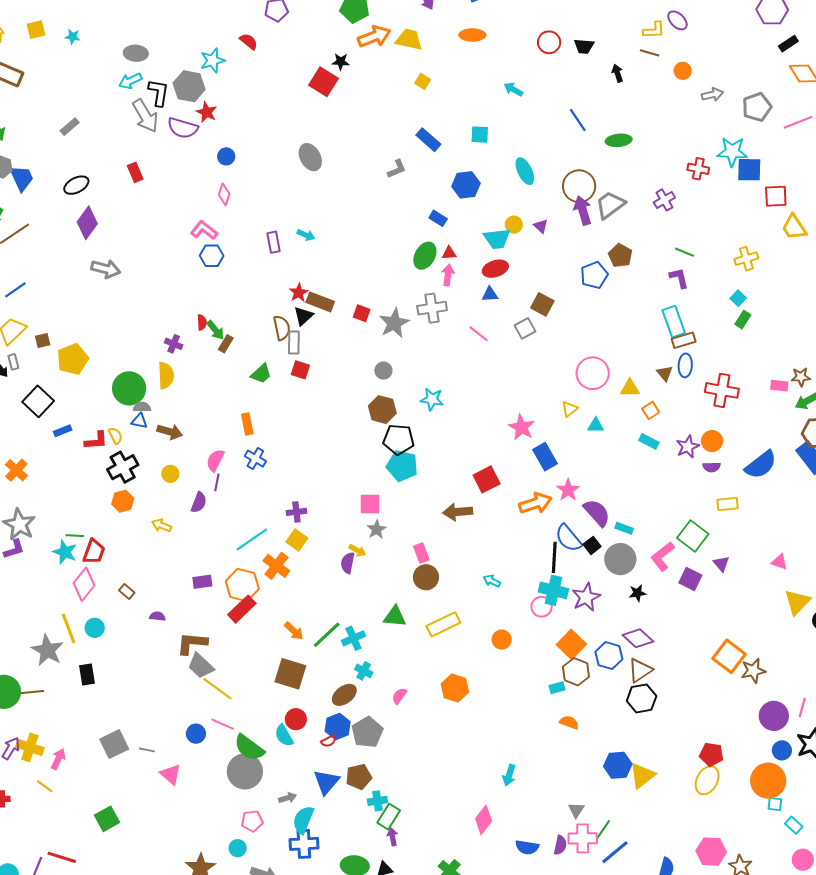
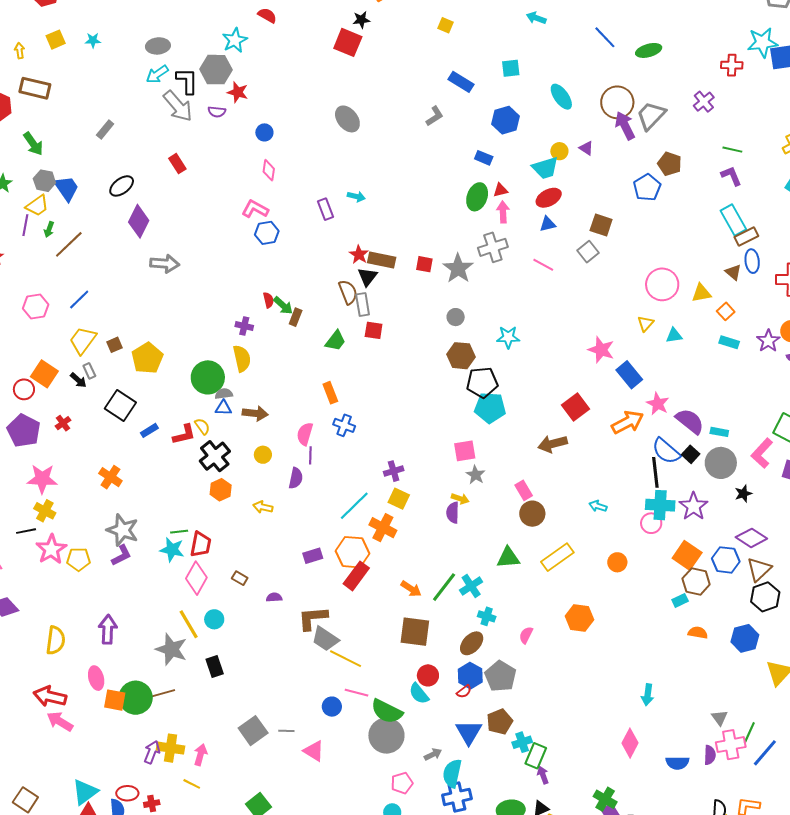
purple semicircle: (183, 128) -> (217, 112), size x0.6
blue hexagon: (618, 765) -> (745, 638), moved

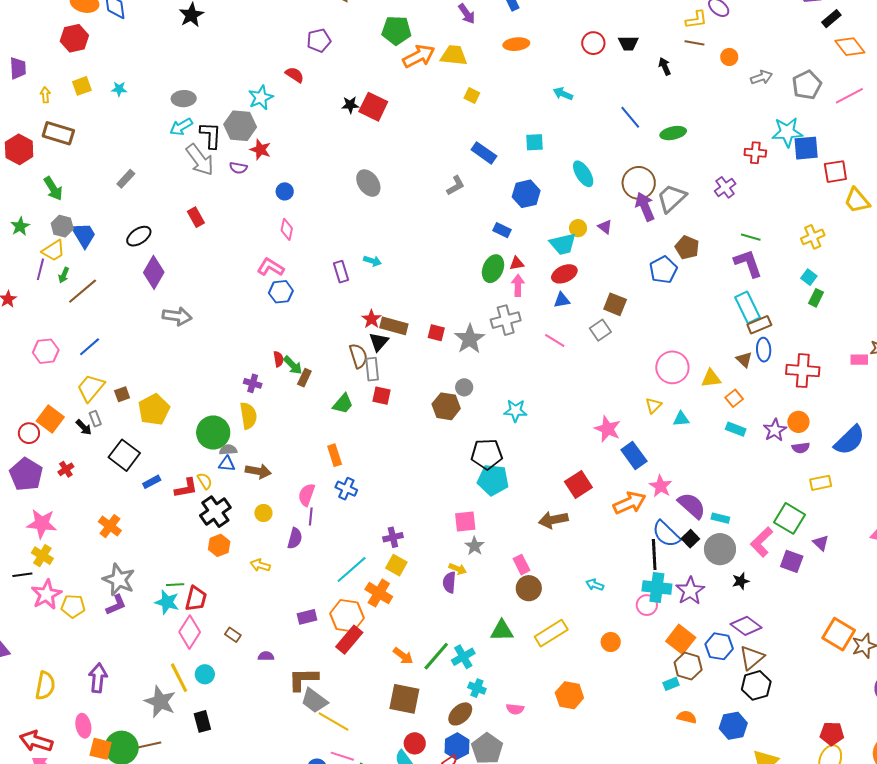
black star: (361, 20) -> (350, 105), moved
purple L-shape: (731, 176) -> (748, 263), size x1.4
brown hexagon: (461, 356) -> (446, 406), moved
pink semicircle: (526, 635) -> (515, 709), turned -114

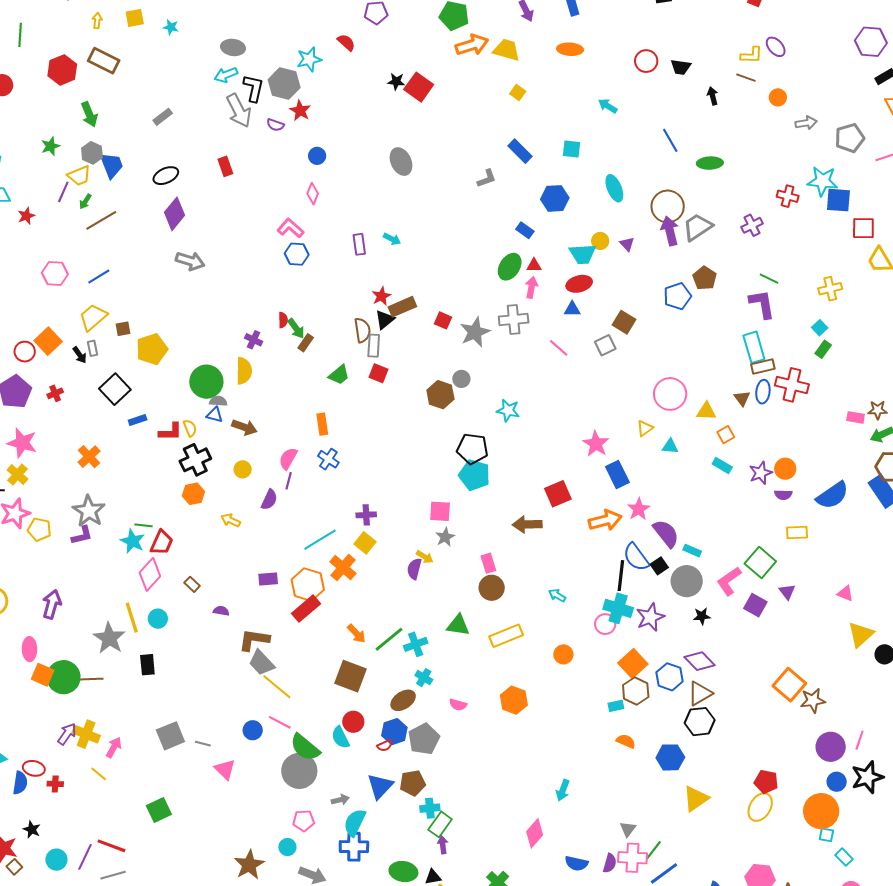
brown rectangle: (394, 326) -> (402, 307), turned -48
red cross: (803, 371) -> (792, 385), moved

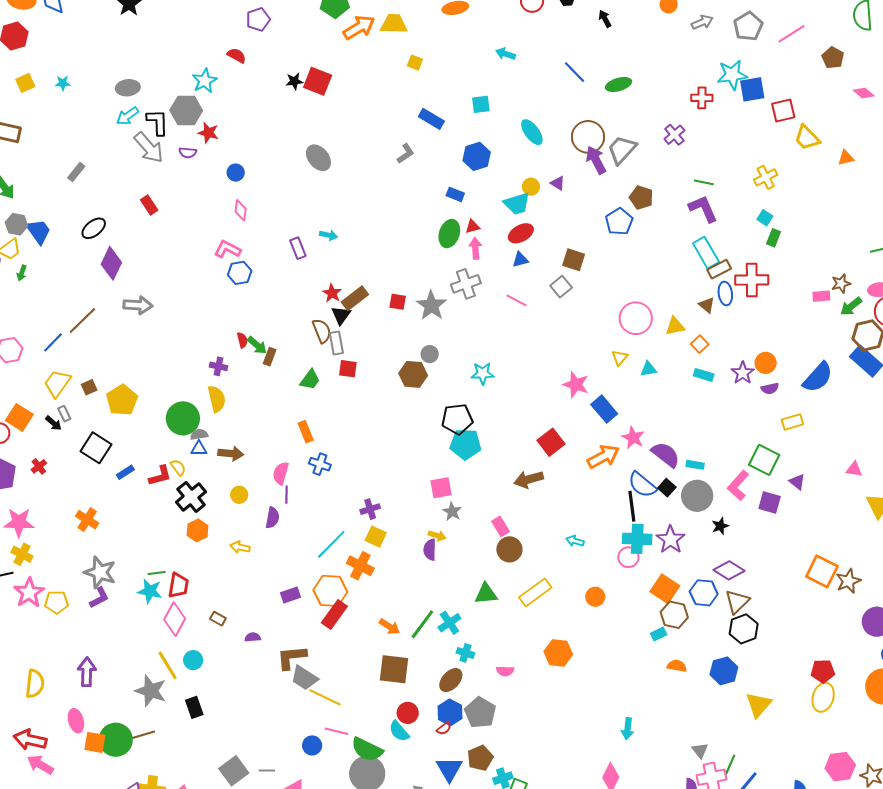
brown line: (101, 220) -> (82, 321), moved

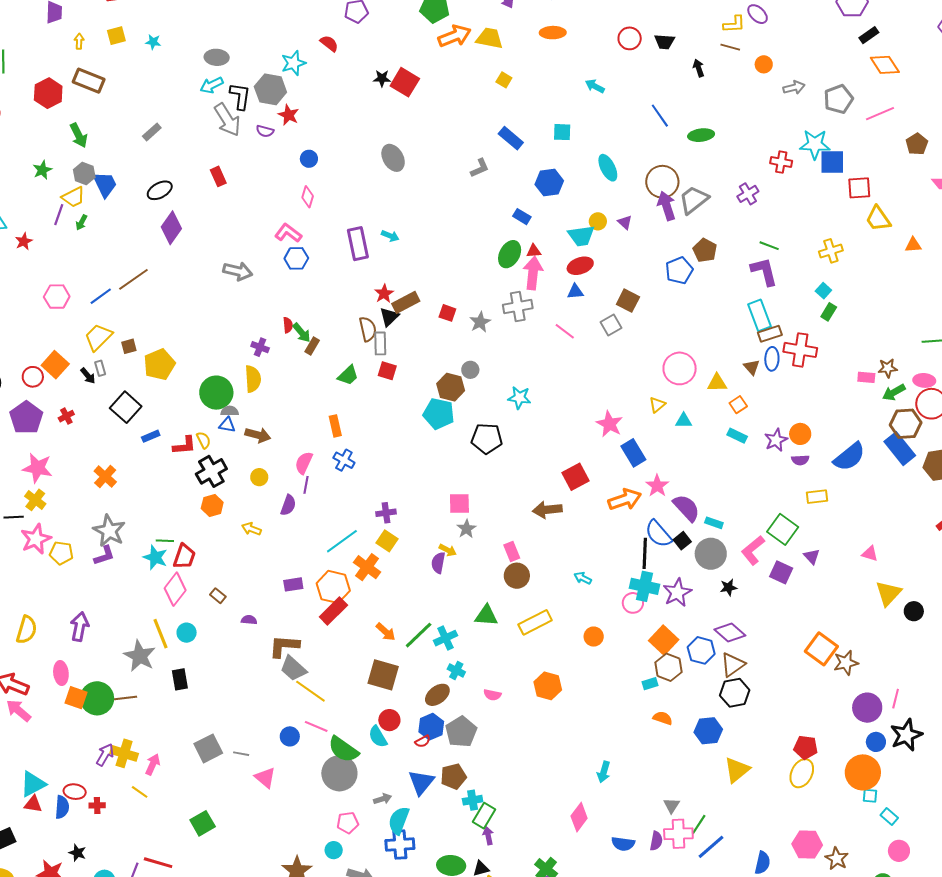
purple rectangle: (298, 248) -> (358, 244), size x1.5
pink arrow: (475, 248) -> (533, 273), size x1.5
gray arrow: (138, 305) -> (238, 271), moved
gray star: (431, 305) -> (480, 322), size x0.7
cyan pentagon: (466, 444) -> (439, 414), moved

